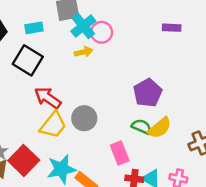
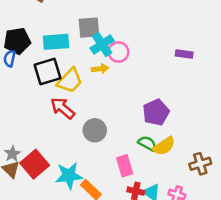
cyan rectangle: (34, 28) -> (56, 42), size x1.5
black square: (28, 60) -> (47, 71), turned 36
yellow trapezoid: (53, 125) -> (70, 81), moved

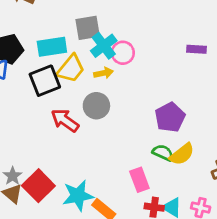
yellow trapezoid: (70, 81) -> (71, 69), moved
gray circle: (95, 130) -> (96, 106), moved

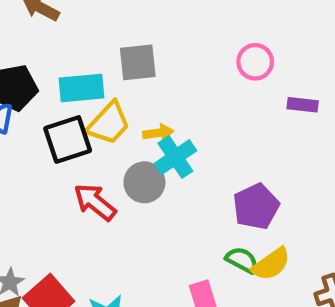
cyan cross: (104, 46) -> (175, 157), moved
pink circle: (123, 53) -> (255, 62), moved

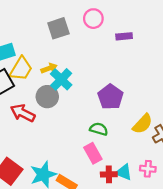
gray square: (138, 62) -> (58, 28), moved
green semicircle: (242, 260) -> (99, 129), moved
yellow semicircle: (271, 264) -> (143, 124), moved

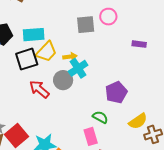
pink circle: (93, 19) -> (108, 17), moved

